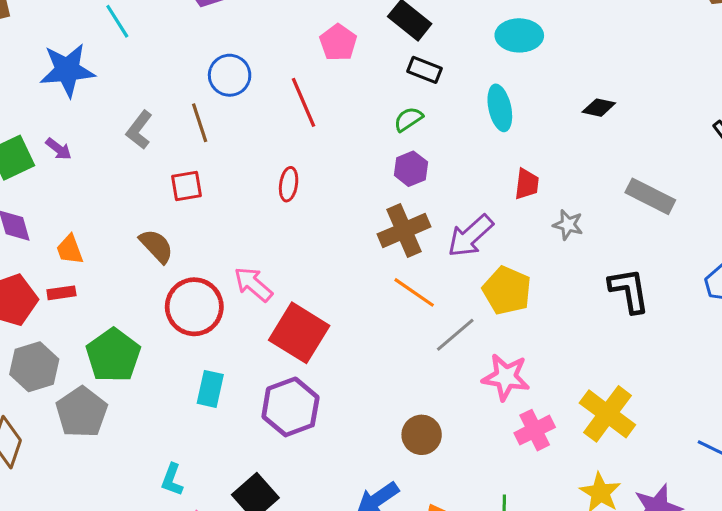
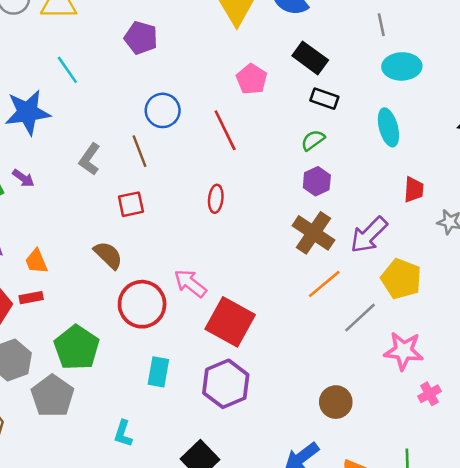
brown cross: (404, 230) -> (313, 233), turned -30
orange line: (414, 292) -> (324, 284), turned -72
pink cross: (535, 430) -> (429, 394), size x0.7
cyan L-shape: (172, 480) -> (123, 434), moved

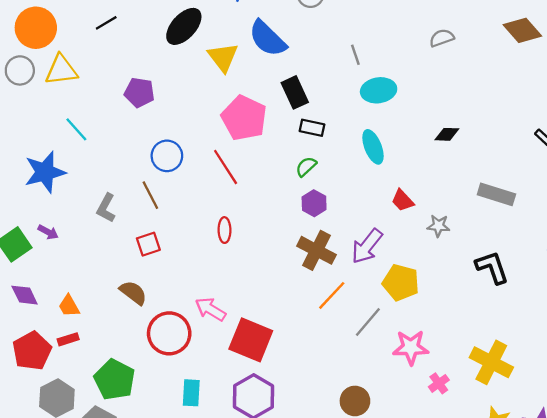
black rectangle: (310, 58) -> (295, 92), turned 36
pink pentagon: (252, 79) -> (244, 118), size x1.6
red trapezoid: (414, 190) -> (403, 200), turned 140

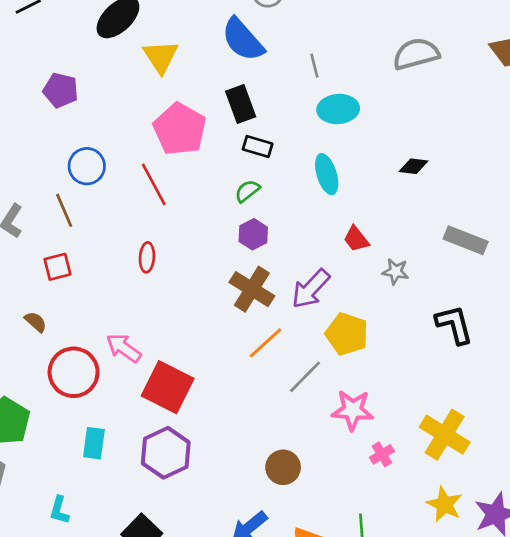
gray semicircle: (442, 38) -> (416, 54), size x1.6
blue semicircle: (267, 39) -> (243, 40), moved
brown semicircle: (133, 293) -> (36, 322), size x0.7

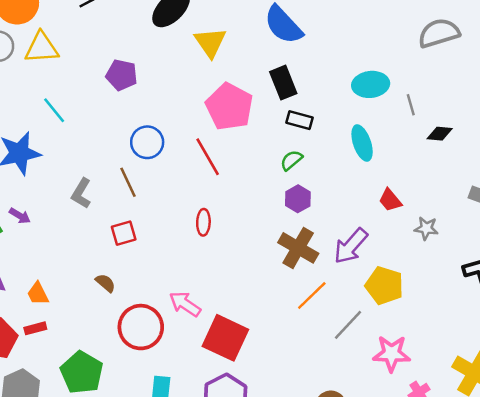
gray line: (314, 66) -> (411, 105), moved

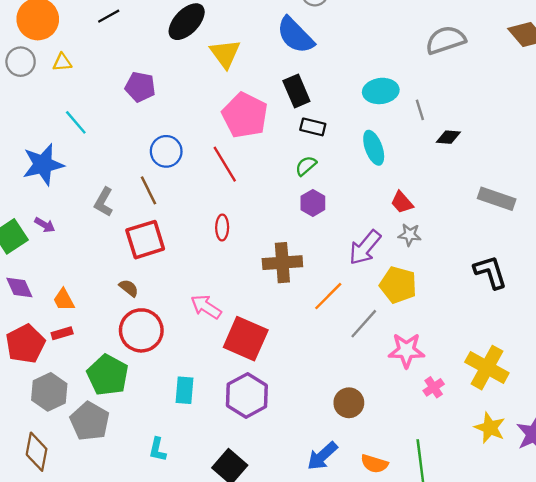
yellow triangle: (41, 48) -> (62, 62), size x0.6
gray star: (426, 228) -> (410, 235), moved
red square: (124, 233) -> (145, 240), size x1.6
brown cross: (298, 248) -> (282, 263), moved, turned -33
red circle: (141, 327) -> (141, 330), moved

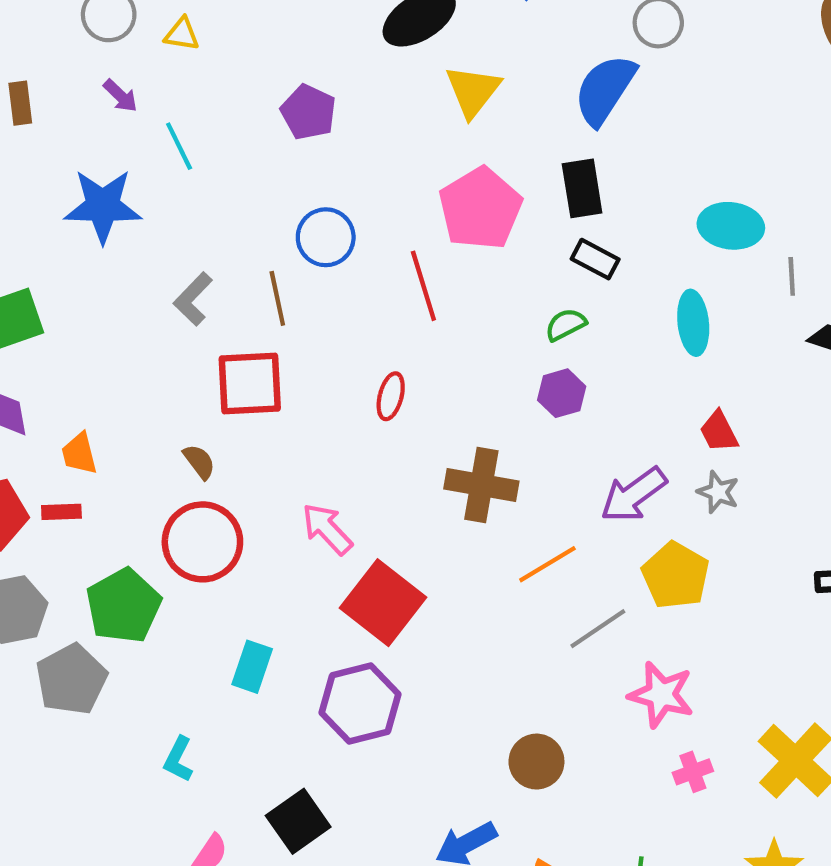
blue semicircle: (295, 35) -> (605, 90), turned 63
purple arrow: (45, 225) -> (120, 96), moved

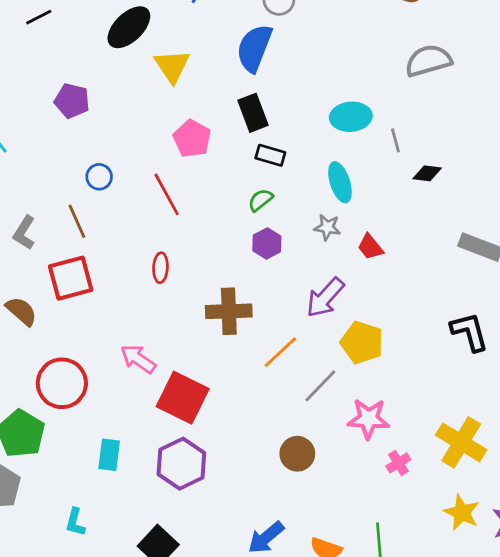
pink pentagon: (480, 208) -> (192, 139), size x0.7
blue circle: (326, 237) -> (99, 177), size x0.7
brown semicircle: (199, 462) -> (21, 311), moved, size x1.4
gray star: (718, 492) -> (327, 227), moved
brown circle: (536, 762) -> (297, 454), moved

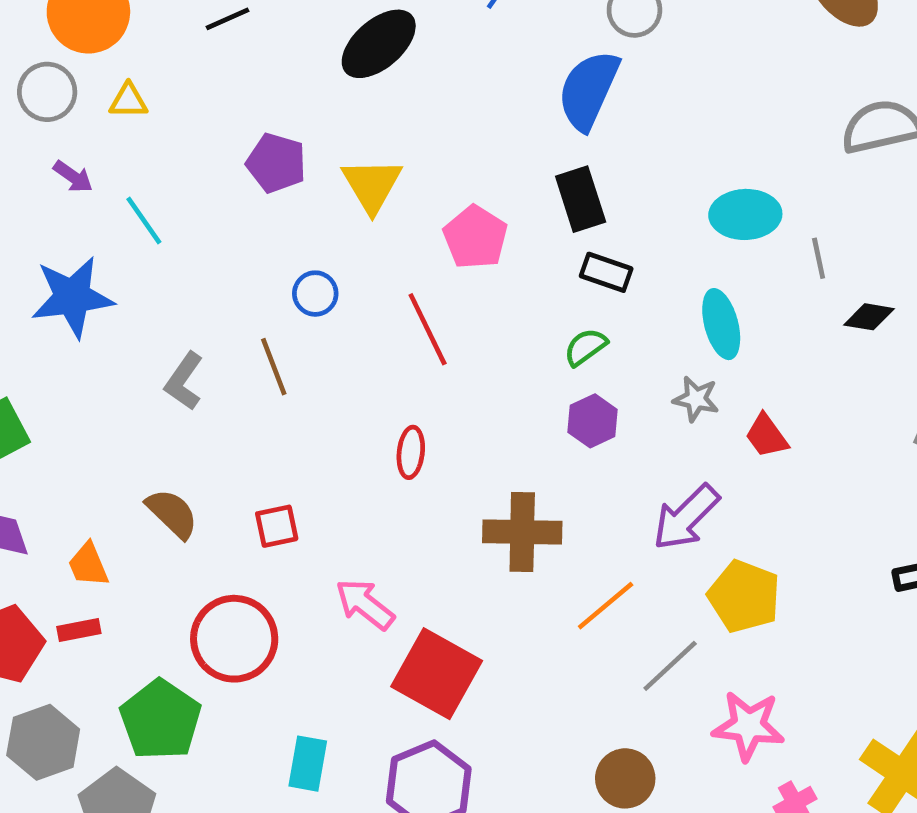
yellow triangle: (172, 66) -> (372, 185), moved
red square: (71, 278) -> (277, 526), moved, size x0.6

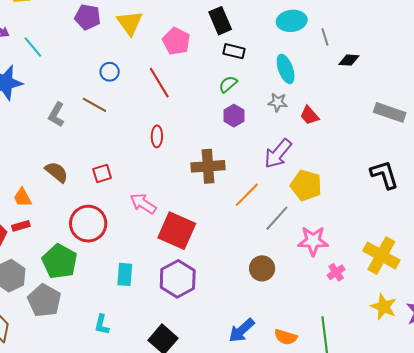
brown line: (274, 367) -> (95, 105), turned -35

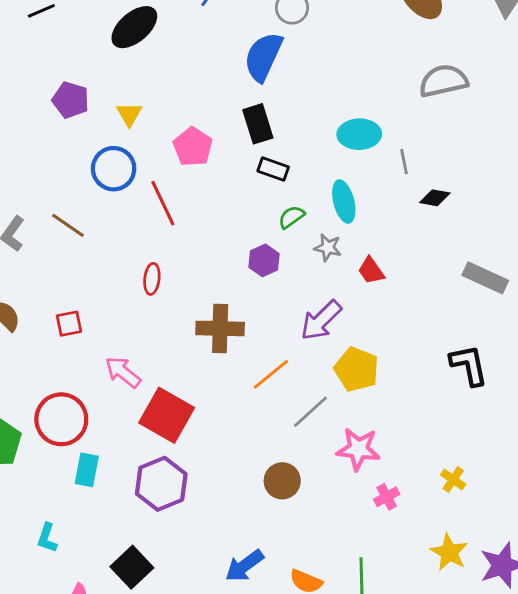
yellow triangle: (130, 23) -> (129, 114), size x0.7
blue circle: (110, 72) -> (114, 169), moved, size x1.6
green semicircle: (228, 84) -> (291, 217), moved
red circle: (88, 224) -> (61, 419), moved
yellow cross: (381, 256) -> (453, 480), size x0.5

